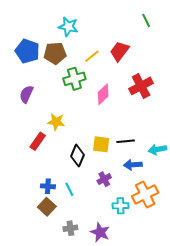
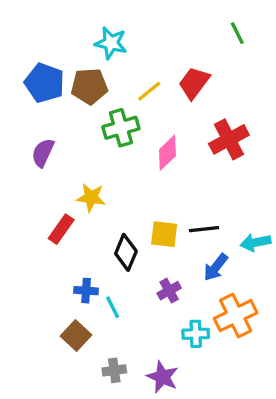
blue arrow: (133, 165) -> (216, 267), turned -48
blue cross: (48, 186) -> (86, 291), moved

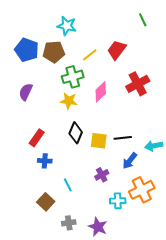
yellow star: (91, 198) -> (69, 101), moved
black diamond: (126, 252) -> (76, 133), moved
blue cross: (86, 291) -> (45, 161), moved

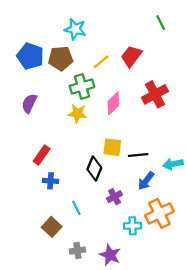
black diamond: (76, 133) -> (94, 169), moved
yellow square: (99, 141) -> (112, 147), moved

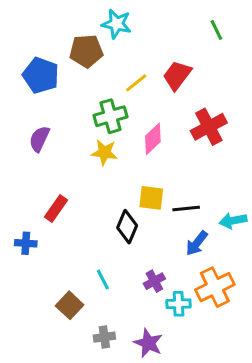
cyan star: (75, 29) -> (117, 24), moved
brown pentagon: (61, 58) -> (86, 51), moved
blue cross: (51, 181) -> (26, 243), moved
purple cross: (115, 197) -> (154, 281), moved

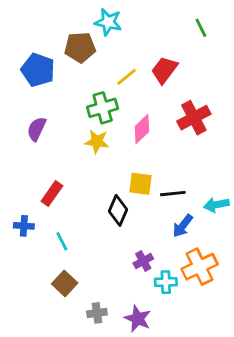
cyan line: (103, 280) -> (62, 241), moved

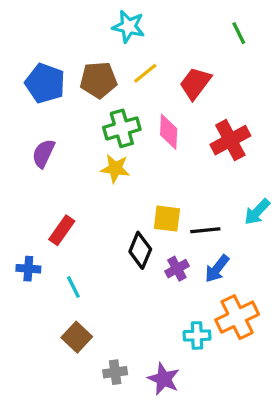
brown pentagon: (80, 47) -> (98, 80), moved
yellow line: (126, 77) -> (145, 73), moved
pink diamond: (142, 129) -> (169, 132), moved, turned -44
cyan arrow: (216, 205) -> (257, 212), moved, turned -35
purple cross: (143, 261) -> (177, 269), moved

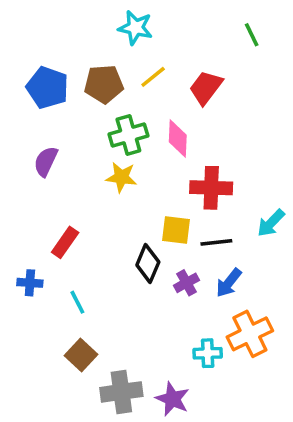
red cross: (230, 140) -> (211, 188), moved, turned 30
gray cross: (115, 372) -> (121, 392), size x1.6

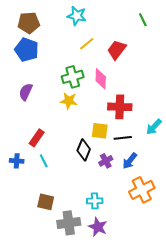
brown pentagon: (104, 84) -> (29, 23), moved
cyan line: (77, 302) -> (44, 161), moved
cyan cross: (208, 353) -> (95, 201), moved
brown square: (81, 355) -> (46, 202), turned -30

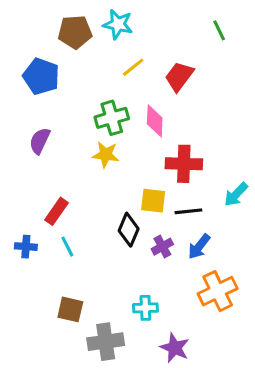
brown pentagon: (29, 23) -> (75, 32), moved
purple star: (98, 227) -> (175, 348), moved

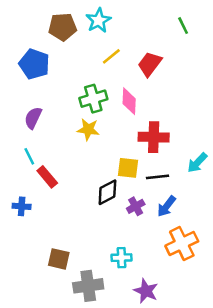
cyan star: (118, 24) -> (98, 20), turned 30
red rectangle: (57, 211) -> (47, 177), turned -75
black diamond: (129, 230) -> (107, 192), turned 40
cyan line: (67, 247) -> (29, 156), moved

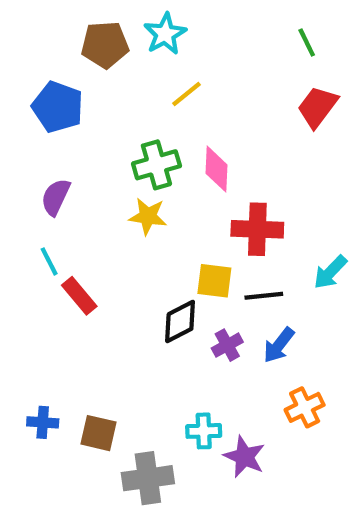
red trapezoid: (150, 64) -> (317, 107), moved
blue cross: (22, 206) -> (43, 422), moved
orange cross: (182, 244) -> (305, 407), size x0.7
purple star: (146, 291) -> (244, 457), moved

